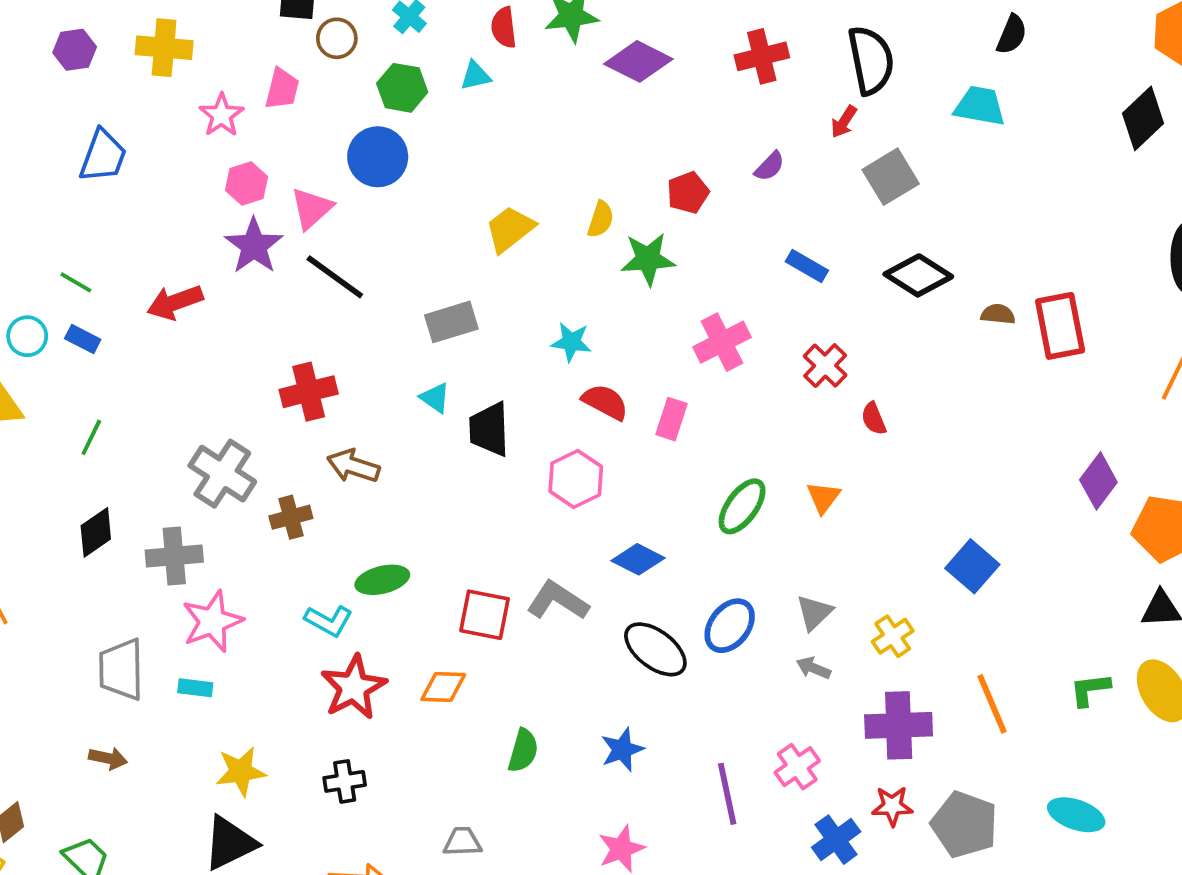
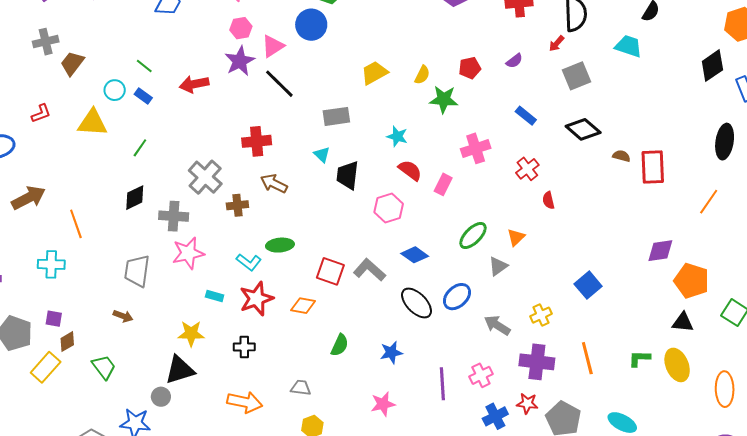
purple diamond: (1098, 481) -> (660, 251), turned 36
gray triangle: (814, 613) -> (498, 266), moved
gray arrow: (813, 668) -> (497, 325), size x1.5
cyan rectangle: (195, 688) -> (215, 296), moved

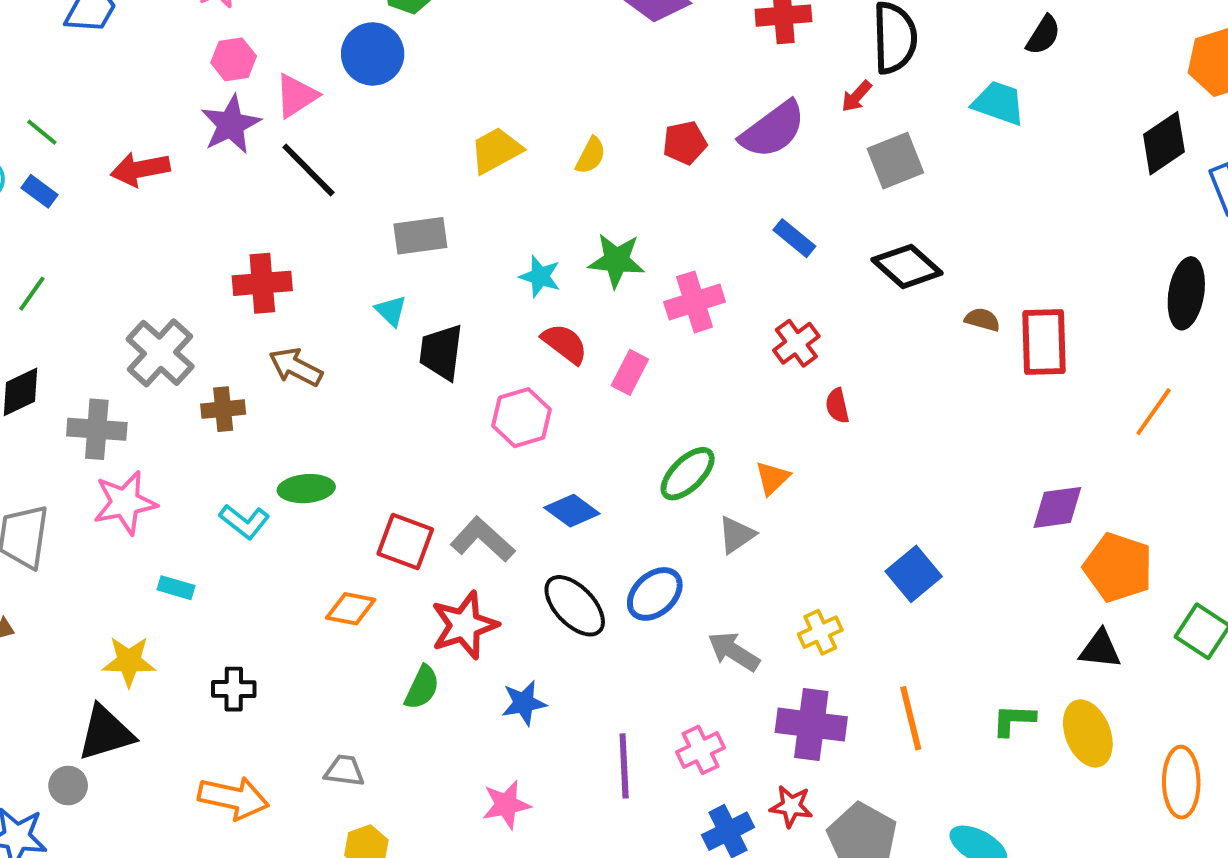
purple semicircle: (514, 61) -> (773, 130), size x2.0
green star: (444, 99) -> (616, 260), moved
red star: (256, 299) -> (464, 625), moved

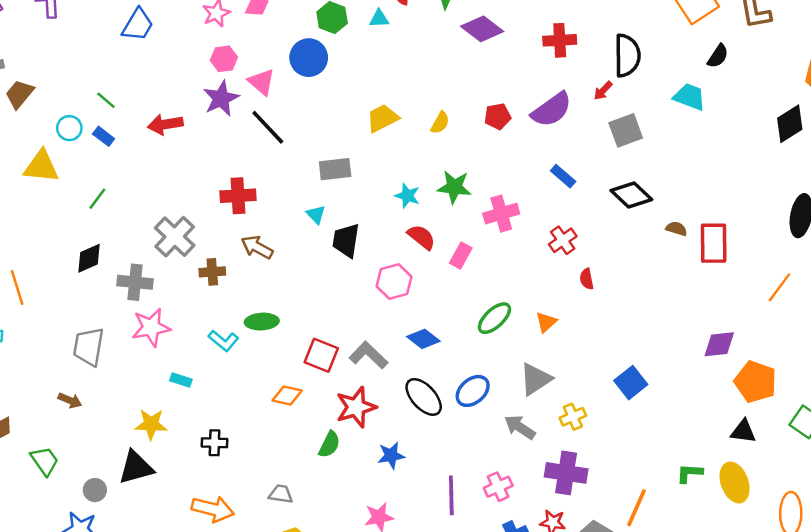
pink triangle: (296, 96) -> (261, 82), turned -48
gray triangle: (736, 535) -> (536, 379), moved, size x1.4
orange line: (911, 718) -> (636, 508), moved, turned 36
gray circle: (68, 786) -> (95, 490), moved

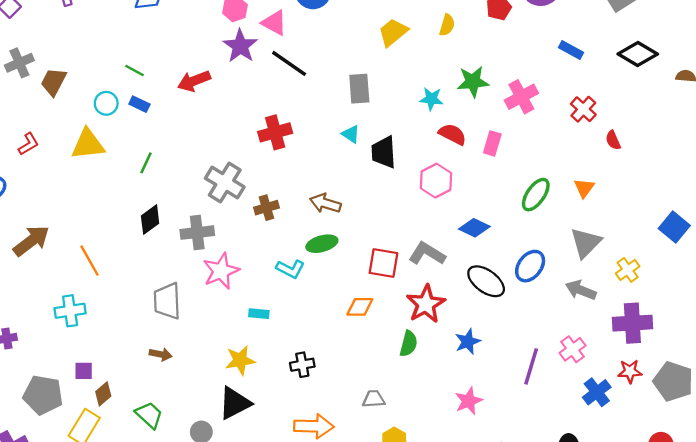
gray rectangle: (335, 169) -> (359, 89), turned -76
brown arrow: (257, 247) -> (325, 203), moved
purple line: (451, 495) -> (531, 366), turned 30

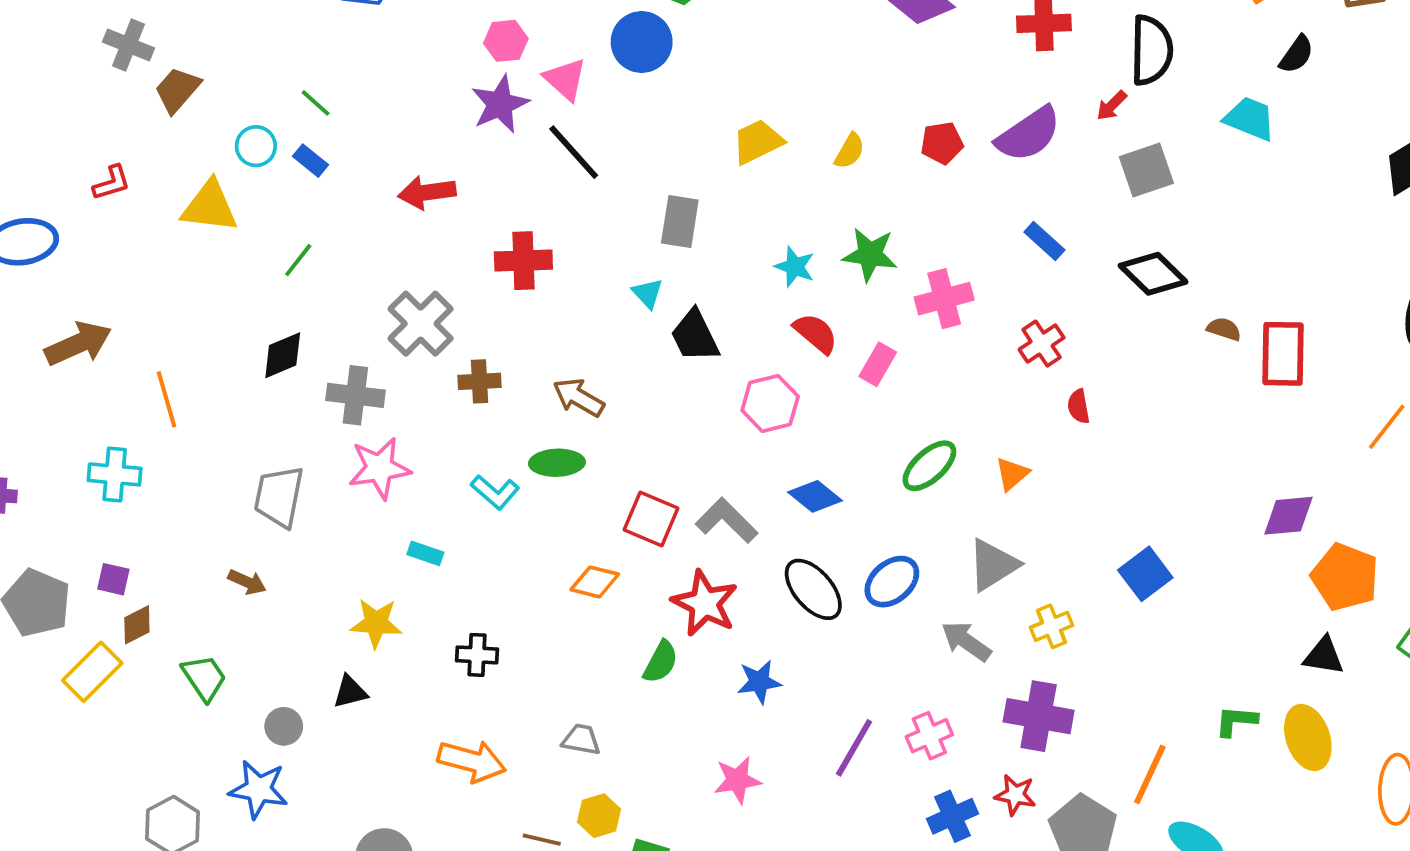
gray cross: (19, 63) -> (128, 45), turned 32
red arrow: (194, 81) -> (427, 192), moved
black trapezoid: (384, 152) -> (695, 336), turned -36
red star: (426, 304) -> (705, 603), turned -30
black triangle: (235, 403) -> (350, 692), size x0.6

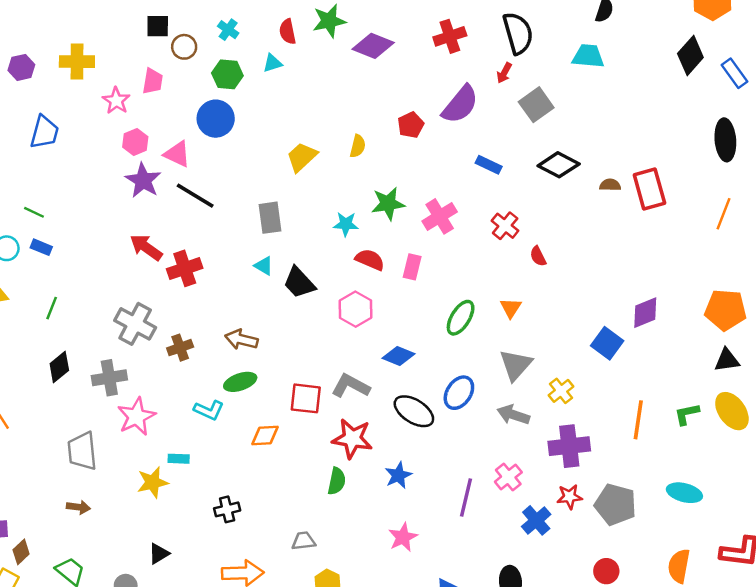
red arrow: (427, 192) -> (146, 247), moved, turned 60
purple diamond: (1288, 516) -> (645, 313), moved
orange diamond: (595, 582) -> (265, 435), moved
yellow star: (376, 623) -> (153, 482), moved
orange line: (1150, 774) -> (638, 420), moved

